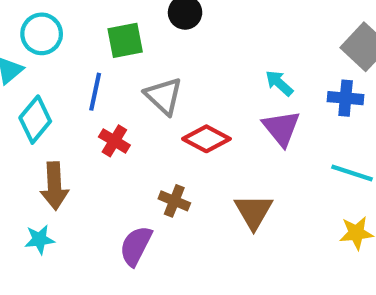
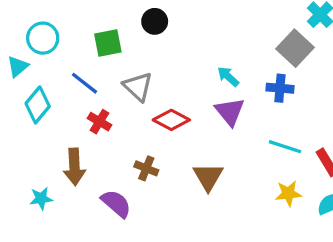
blue line: (95, 92) -> (84, 83), turned -64
brown arrow: (54, 186) -> (74, 167), moved
purple semicircle: (136, 246) -> (116, 203), turned 104

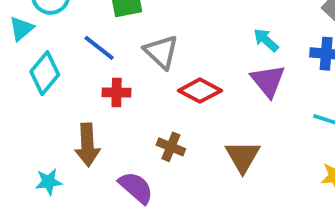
red cross: (100, 122) -> (117, 93), turned -30

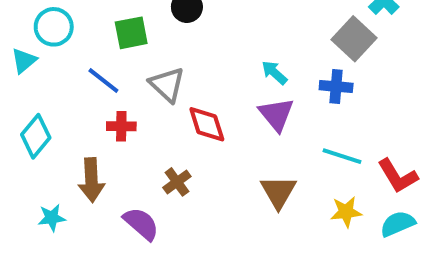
cyan diamond: (45, 73) -> (36, 136), moved
red diamond: (200, 91) -> (207, 124), turned 45
brown cross: (171, 147) -> (177, 182), turned 32
brown triangle: (243, 157) -> (278, 192), moved

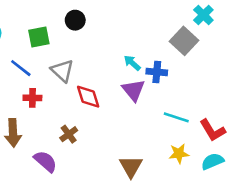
blue cross: (336, 87) -> (157, 72), moved
brown triangle: (278, 192) -> (131, 167), moved

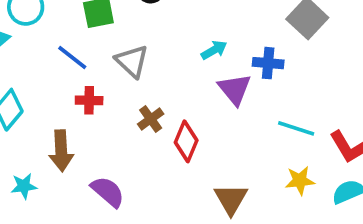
cyan arrow: (132, 63) -> (214, 50), moved, turned 108
red diamond: (88, 97) -> (186, 141), moved, turned 40
brown cross: (69, 134) -> (151, 119), moved

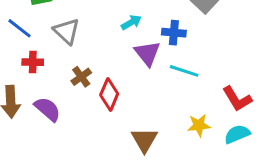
cyan line: (296, 128) -> (184, 71), moved
purple semicircle: (108, 192) -> (47, 109), moved

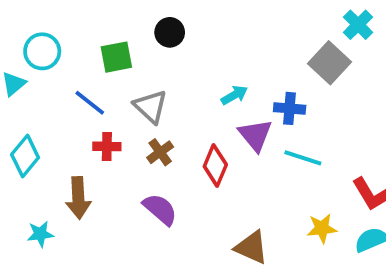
brown cross: (81, 77) -> (160, 152), moved
red diamond: (109, 94) -> (215, 166), moved
purple semicircle: (47, 109) -> (160, 209), moved
brown triangle: (144, 140) -> (251, 247), turned -36

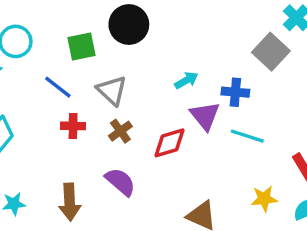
black circle: (170, 32) -> (129, 25), size x1.5
red diamond: (215, 166) -> (169, 143), turned 51
brown arrow: (78, 198) -> (70, 202), moved

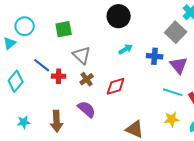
black circle: (129, 25) -> (119, 16), moved
blue line: (58, 87) -> (42, 65), moved
purple triangle: (205, 116) -> (179, 65), moved
cyan line: (247, 136) -> (173, 92), moved

